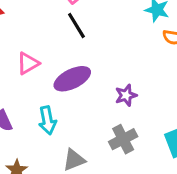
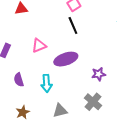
gray cross: (123, 139) -> (93, 102), turned -30

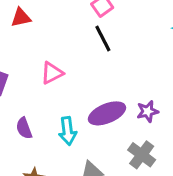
purple ellipse: (66, 59) -> (107, 113), moved

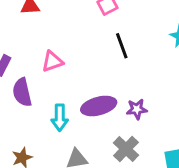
black line: (103, 39) -> (122, 46), moved
purple semicircle: (24, 128) -> (22, 92), moved, size x1.4

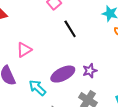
cyan arrow: (60, 118) -> (37, 88), turned 144

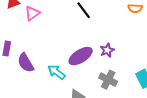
pink triangle: (24, 50) -> (32, 13), moved

